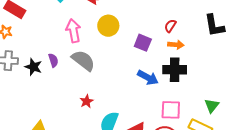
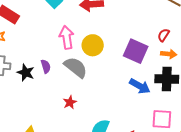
yellow circle: (108, 26) -> (93, 45), moved
purple square: (143, 43) -> (136, 51), size x1.4
red star: (87, 101) -> (70, 102), moved

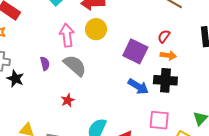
yellow circle: (93, 45) -> (96, 29), moved
black star: (26, 73) -> (15, 79), moved

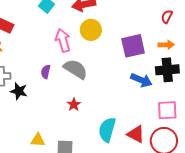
red semicircle: (164, 36) -> (167, 17), moved
purple square: (135, 51) -> (133, 46), turned -30
purple semicircle: (45, 64) -> (46, 72), turned -144

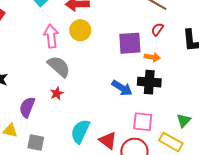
purple square: (133, 46) -> (130, 43), moved
purple semicircle: (46, 72) -> (27, 107), moved, size x1.5
red star: (74, 105) -> (57, 93), moved

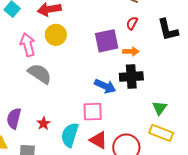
red star: (57, 93) -> (44, 123), moved
green triangle: (184, 120) -> (160, 108), moved
pink square: (143, 122) -> (93, 112), moved

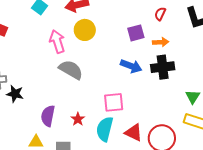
purple square: (107, 41) -> (136, 33), size x0.7
blue arrow: (105, 86) -> (131, 66), moved
pink square: (93, 112) -> (114, 102), moved

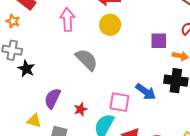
pink arrow: (57, 41) -> (67, 20), moved
blue arrow: (131, 66) -> (146, 92), moved

